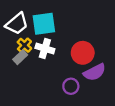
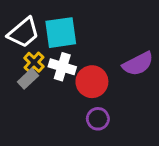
red circle: (83, 53) -> (92, 82), moved
purple semicircle: (95, 72) -> (138, 64), moved

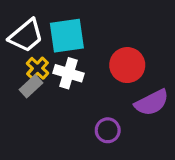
purple semicircle: (138, 64) -> (152, 103), moved
red circle: (92, 82) -> (127, 65), moved

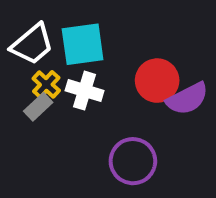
purple semicircle: (152, 103) -> (187, 99), moved
purple circle: (108, 130) -> (133, 161), size x1.5

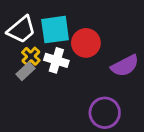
red circle: (157, 81) -> (86, 43), moved
purple circle: (133, 161) -> (105, 113), moved

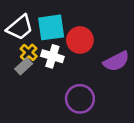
purple circle: (105, 113) -> (80, 99), moved

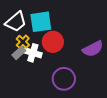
red circle: (80, 40) -> (53, 42), moved
white cross: (52, 56) -> (33, 53), moved

